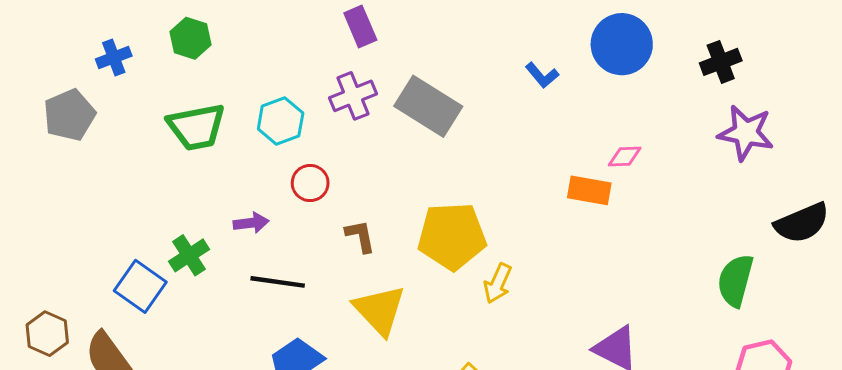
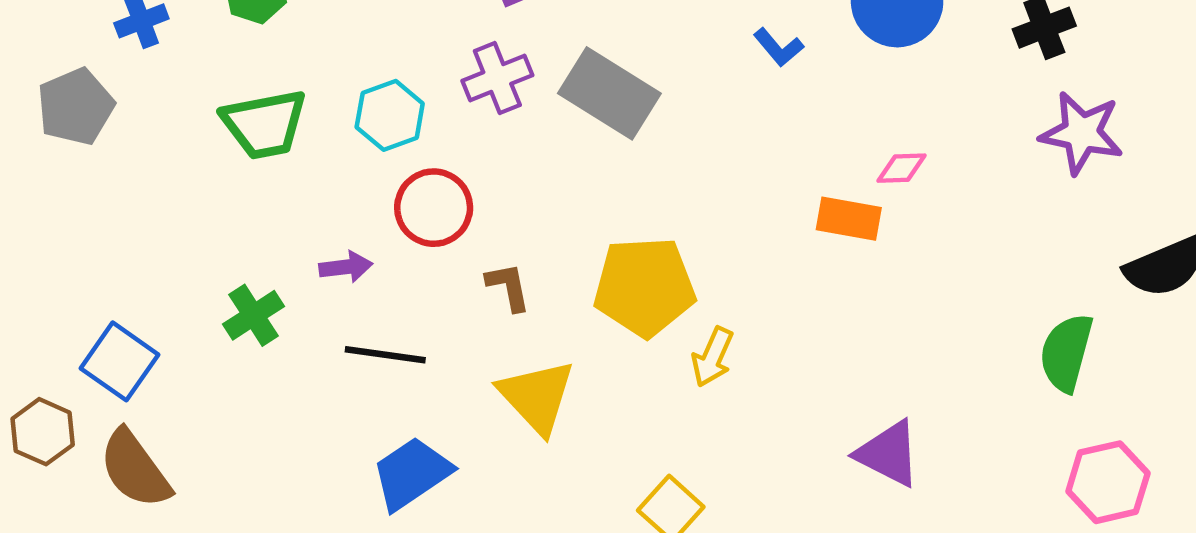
red circle: (310, 183) -> (434, 208), size x1.4
blue square: (140, 286) -> (119, 361), moved

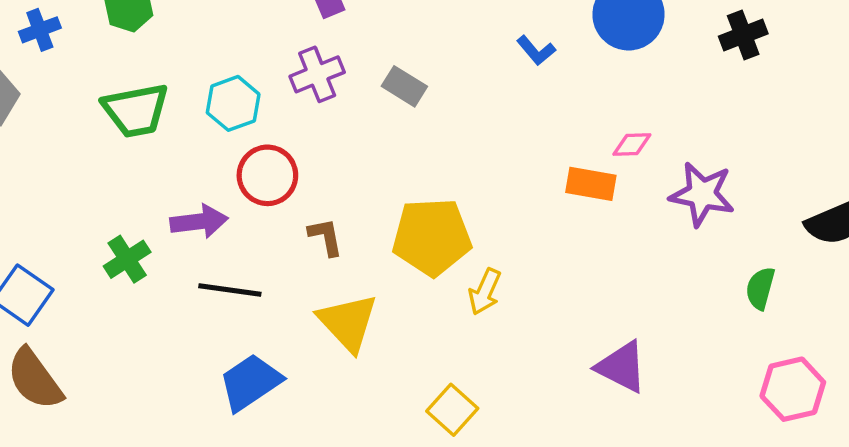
gray rectangle: (609, 93) -> (404, 86), size x0.6
purple star: (1082, 133) -> (702, 194), moved
purple arrow: (346, 267) -> (199, 222), size x1.4
green semicircle: (1066, 353) -> (760, 288), size x0.7

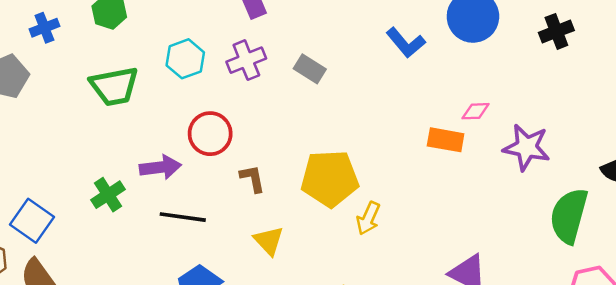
blue L-shape: (536, 50) -> (406, 43), size x1.4
cyan hexagon: (233, 103) -> (185, 59), moved
green semicircle: (760, 288) -> (569, 216), size x1.8
yellow triangle: (348, 322) -> (269, 241), size x0.7

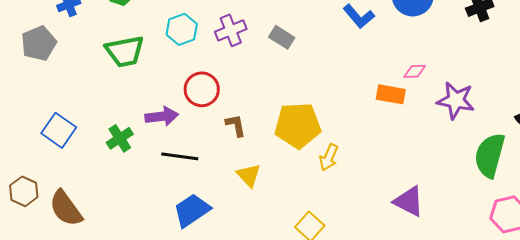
blue square: (32, 221) -> (59, 130), moved

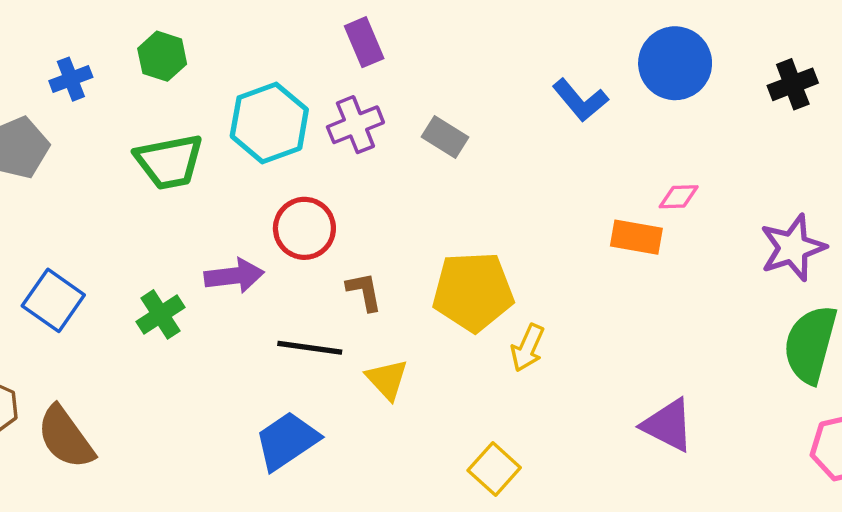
cyan hexagon: (182, 29) -> (269, 123), size x1.4
purple star: (456, 100) -> (793, 248), moved, turned -30
black line: (180, 156) -> (310, 348), moved

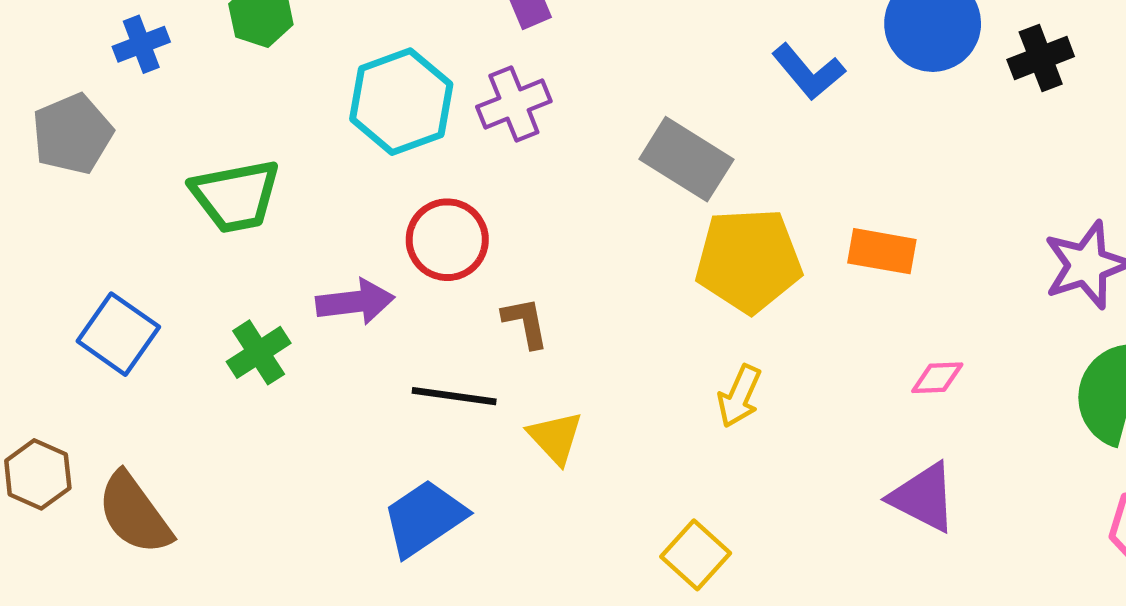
black cross: (793, 84) -> (1041, 58), moved
gray rectangle: (445, 137) -> (686, 159), moved, size x1.5
green trapezoid: (169, 162) -> (236, 196), moved
pink diamond: (679, 197) -> (937, 378), moved
yellow pentagon: (473, 292) -> (749, 260), moved

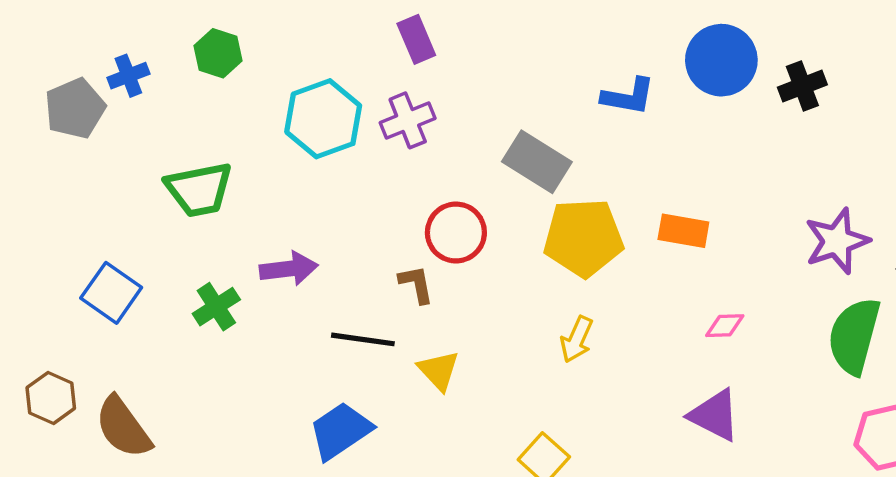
blue L-shape: (808, 72) -> (628, 96), turned -40
gray pentagon: (72, 134) -> (75, 108), moved
red circle: (447, 240) -> (456, 233), moved

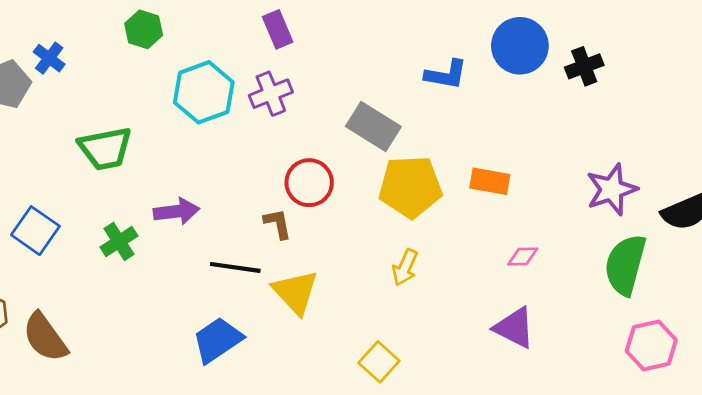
green hexagon: (218, 53) -> (144, 29), moved
blue cross: (128, 76) -> (49, 58), turned -32
yellow triangle: (439, 370) -> (295, 292), size x1.4

